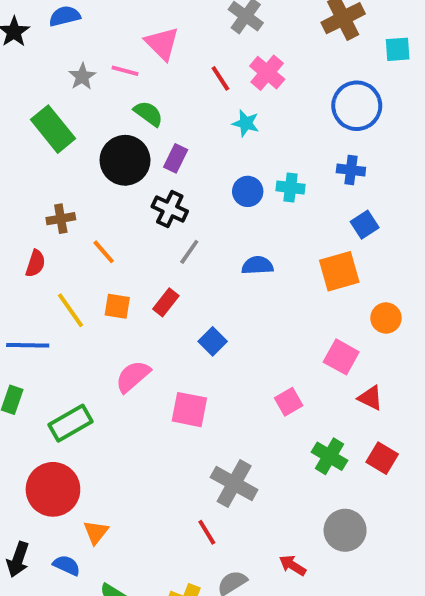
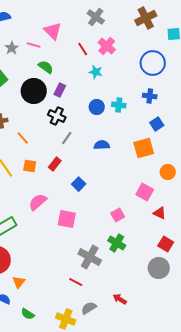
green cross: (329, 456) -> (117, 243), moved
gray circle: (345, 530) -> (159, 268), moved
red line: (207, 532) -> (76, 282), turned -32

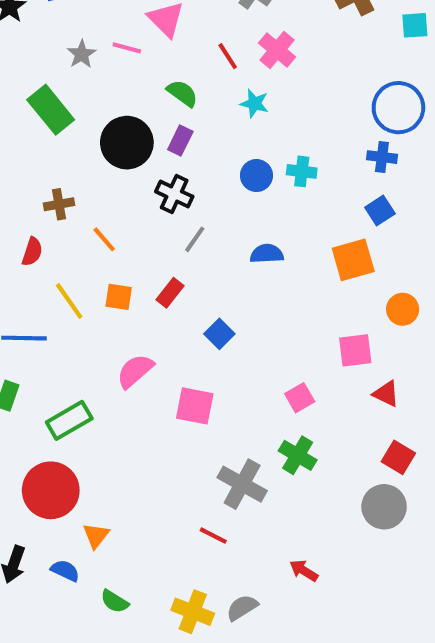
blue circle: (153, 63) -> (398, 108), moved
green semicircle: (46, 67) -> (182, 93), moved
blue cross: (150, 96) -> (382, 157), moved
pink square: (145, 192) -> (355, 350), turned -36
gray semicircle: (89, 308) -> (242, 608), moved

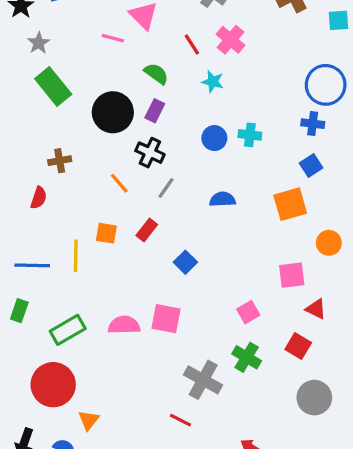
gray star: (82, 54) -> (39, 43), moved
orange line: (104, 239) -> (119, 183), moved
yellow line: (69, 301) -> (76, 256), moved, turned 36
pink semicircle: (135, 371) -> (124, 325), moved, turned 40
red square: (398, 457) -> (298, 346), moved

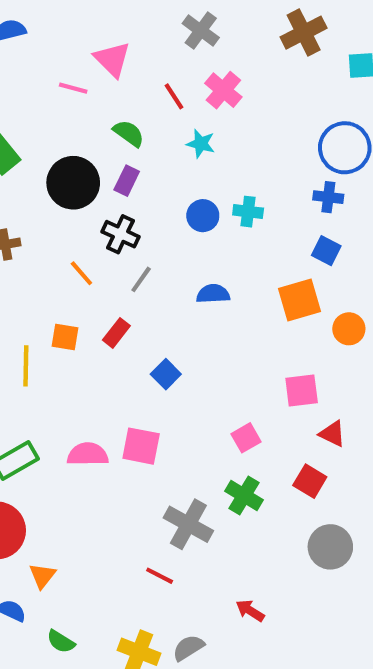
blue square: (311, 165) -> (326, 251), turned -30
orange circle: (329, 243) -> (349, 329), moved

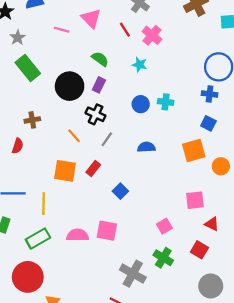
pink line: (73, 88) -> (62, 30), moved
red line: (174, 96) -> (125, 30), moved
orange square: (65, 337) -> (65, 171), size x1.5
yellow line: (26, 366) -> (44, 204), moved

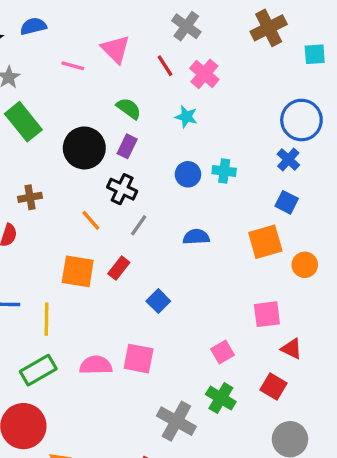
blue cross: (210, 94) -> (288, 159), turned 35

